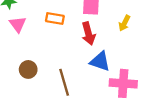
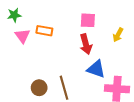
orange rectangle: (55, 18) -> (44, 31), moved
brown circle: (28, 69) -> (39, 88), moved

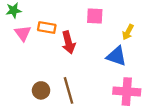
red arrow: (86, 44) -> (68, 42), moved
blue triangle: (96, 69) -> (116, 56), moved

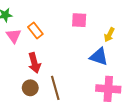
orange rectangle: (47, 28) -> (35, 31), turned 42
red arrow: (68, 42) -> (34, 63), moved

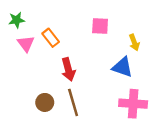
yellow arrow: (109, 35) -> (134, 42), turned -48
red arrow: (34, 63) -> (68, 69), moved

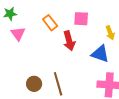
orange rectangle: (51, 38) -> (50, 23), moved
red arrow: (68, 69) -> (69, 41), moved

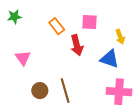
pink triangle: (18, 34) -> (23, 58), moved

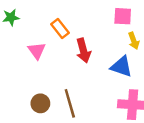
pink square: (89, 22) -> (123, 16), moved
pink triangle: (23, 58) -> (37, 51), moved

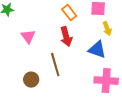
orange rectangle: (60, 28) -> (69, 13), moved
brown line: (70, 103) -> (55, 65), moved

